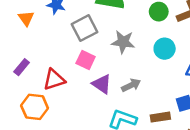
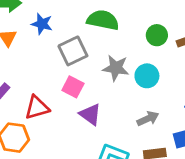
cyan circle: (165, 49) -> (147, 76), moved
gray arrow: (131, 85) -> (148, 119), moved

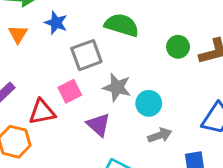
gray star: (116, 68) -> (117, 87), moved
cyan circle: (147, 76) -> (149, 103), moved
pink square: (73, 87) -> (70, 91), moved, turned 30

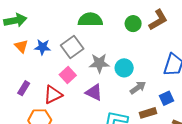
blue star: (56, 23) -> (43, 47), moved

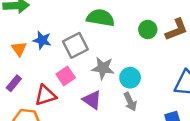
orange triangle: (21, 46) -> (19, 49), moved
gray arrow: (138, 88) -> (130, 102), moved, turned 91

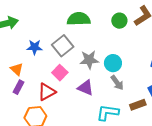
orange triangle: (19, 49) -> (17, 69), moved

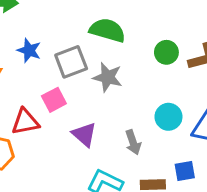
gray star: (89, 60) -> (108, 77), moved
cyan circle: (113, 63) -> (168, 117), moved

